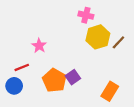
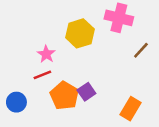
pink cross: (86, 15) -> (119, 18), moved, size x1.5
yellow hexagon: (98, 37) -> (80, 33), moved
red line: (22, 67) -> (42, 75), moved

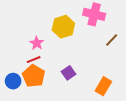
orange pentagon: (64, 96) -> (34, 76), moved

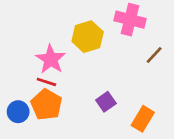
pink star: (37, 43) -> (51, 59), size x1.5
red line: (34, 60) -> (46, 82), turned 40
purple square: (69, 73) -> (106, 102), moved

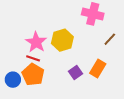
yellow hexagon: (88, 37) -> (62, 40), moved
orange rectangle: (143, 119) -> (98, 68), moved

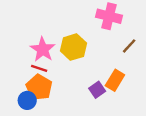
purple square: (75, 73) -> (97, 90), moved
blue circle: (13, 80) -> (27, 100), moved

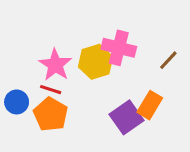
pink cross: (109, 16) -> (119, 48), moved
purple square: (97, 90) -> (127, 117), size x1.5
blue circle: (27, 100) -> (17, 102), moved

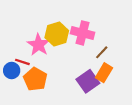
brown line: (168, 60) -> (102, 52), moved
yellow hexagon: (96, 62) -> (57, 34), moved
red line: (51, 90) -> (22, 62), moved

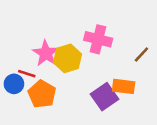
yellow hexagon: (57, 34) -> (67, 58), moved
brown line: (102, 52) -> (141, 55), moved
orange rectangle: (104, 73) -> (124, 86), turned 66

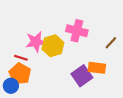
pink star: (46, 53) -> (36, 42), turned 30
blue circle: (14, 84) -> (11, 86), moved
orange pentagon: (42, 94) -> (20, 74), moved

